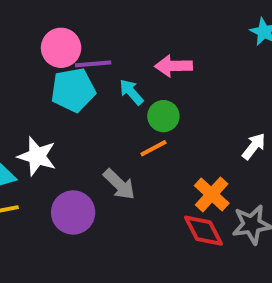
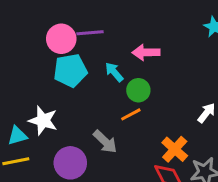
purple line: (93, 64) -> (90, 33), moved

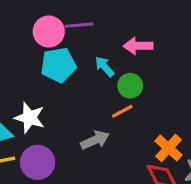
gray arrow: (105, 142) -> (95, 140), turned -68
purple circle: (70, 163) -> (38, 162), moved

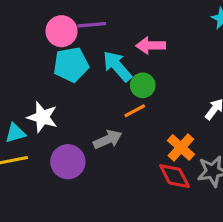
cyan arrow: (105, 67) -> (117, 66), size x1.5
purple circle: (38, 162) -> (68, 162), moved

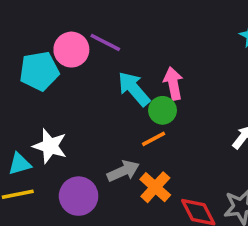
purple line: (92, 25) -> (105, 42), turned 32
pink arrow: (151, 45) -> (173, 84), moved, turned 80
cyan pentagon: (71, 65) -> (39, 71), moved
orange cross: (181, 147) -> (155, 187), moved

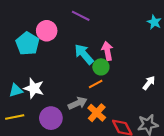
purple line: (105, 42) -> (81, 16), moved
cyan pentagon: (39, 71) -> (27, 44), turned -30
cyan triangle: (20, 164) -> (16, 90), moved

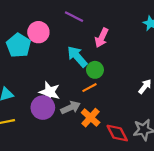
pink arrow: (107, 51) -> (102, 38), moved, turned -144
white star: (34, 88) -> (50, 92), moved
purple circle: (51, 118) -> (43, 108), moved

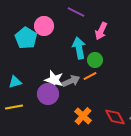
cyan arrow: (77, 57) -> (79, 48), turned 30
gray arrow: (71, 108) -> (71, 81), moved
orange cross: (91, 118) -> (83, 116), moved

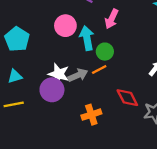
pink circle: (44, 26) -> (65, 26), moved
cyan pentagon: (26, 38) -> (17, 39), moved
orange cross: (83, 116) -> (91, 115), turned 30
red diamond: (115, 117) -> (127, 98), moved

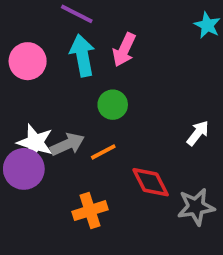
pink circle: (65, 26) -> (28, 61), moved
cyan arrow: (87, 38) -> (82, 55), moved
orange line: (99, 70) -> (103, 152), moved

